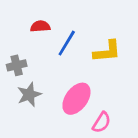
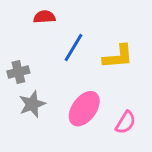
red semicircle: (40, 26) -> (44, 17), moved
pink semicircle: (102, 122) -> (126, 122), moved

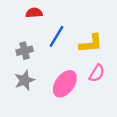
gray cross: (18, 72) -> (25, 51), moved
pink semicircle: (126, 122) -> (97, 73), moved

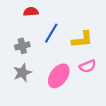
pink semicircle: (97, 73) -> (88, 66), turned 35

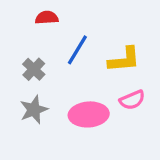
gray cross: (22, 46) -> (34, 69), turned -32
pink ellipse: (59, 76) -> (89, 114), turned 50

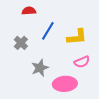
gray star: (34, 110) -> (40, 68), moved
pink ellipse: (89, 114) -> (65, 84), moved

